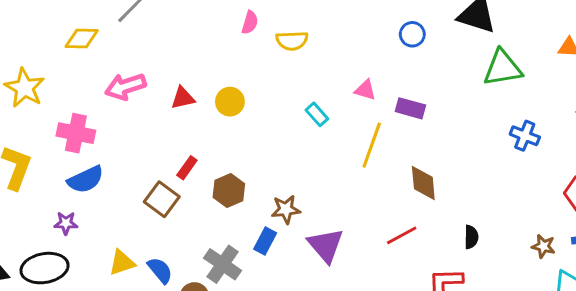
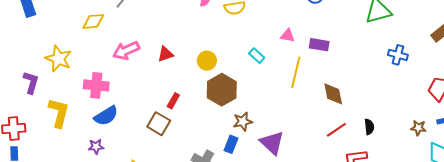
yellow circle: (230, 102) -> (207, 61), moved
brown hexagon: (229, 190) -> (222, 90), moved, size x1.4
red line: (402, 235) -> (336, 130), moved

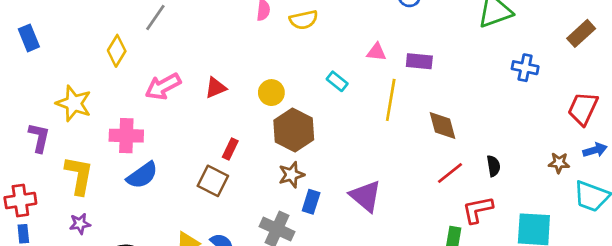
yellow diamond: (93, 21) -> (117, 51), turned -50
brown star: (243, 122) -> (291, 175), moved
purple star: (96, 147) -> (80, 224), moved

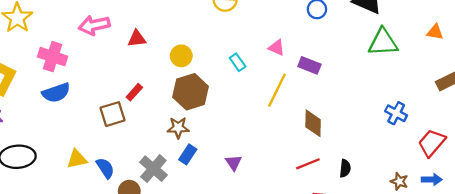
blue cross: (525, 68) -> (396, 113), moved
brown square: (213, 181) -> (113, 114), turned 30
purple triangle: (366, 196) -> (234, 163), size x0.6

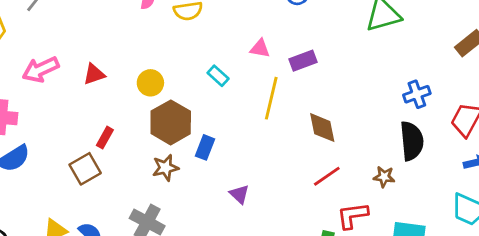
purple rectangle: (309, 65) -> (303, 61), turned -30
blue cross: (396, 113) -> (417, 94), turned -35
blue rectangle: (188, 154) -> (205, 147), moved
black semicircle: (345, 168) -> (412, 141), moved, size x1.8
brown star: (399, 181) -> (384, 177), moved

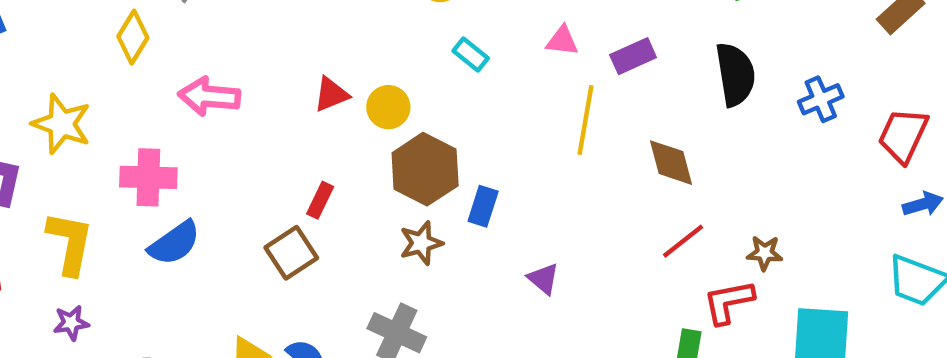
pink arrow: (41, 69) -> (209, 96), turned 33
red triangle: (94, 74) -> (331, 94), moved
cyan rectangle: (218, 76) -> (471, 55), moved
black semicircle: (412, 141) -> (735, 74), moved
brown star: (384, 177) -> (765, 253), moved

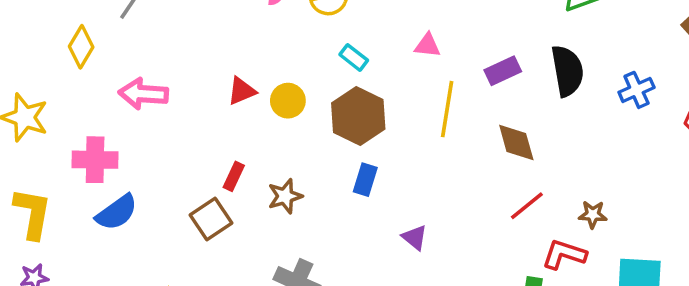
purple rectangle: (633, 56) -> (503, 71), moved
brown hexagon: (425, 169) -> (358, 116), moved
brown star: (421, 243) -> (285, 196), moved
red L-shape: (729, 302) -> (564, 254), turned 30

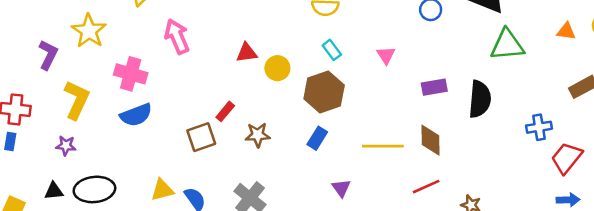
pink triangle: (427, 45) -> (386, 55), turned 36
blue cross: (636, 90) -> (539, 127), moved
pink arrow: (143, 94) -> (177, 36), turned 48
yellow line: (447, 109) -> (383, 146), moved, turned 66

